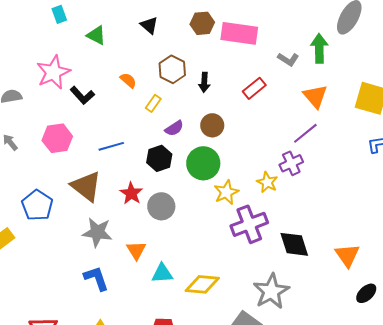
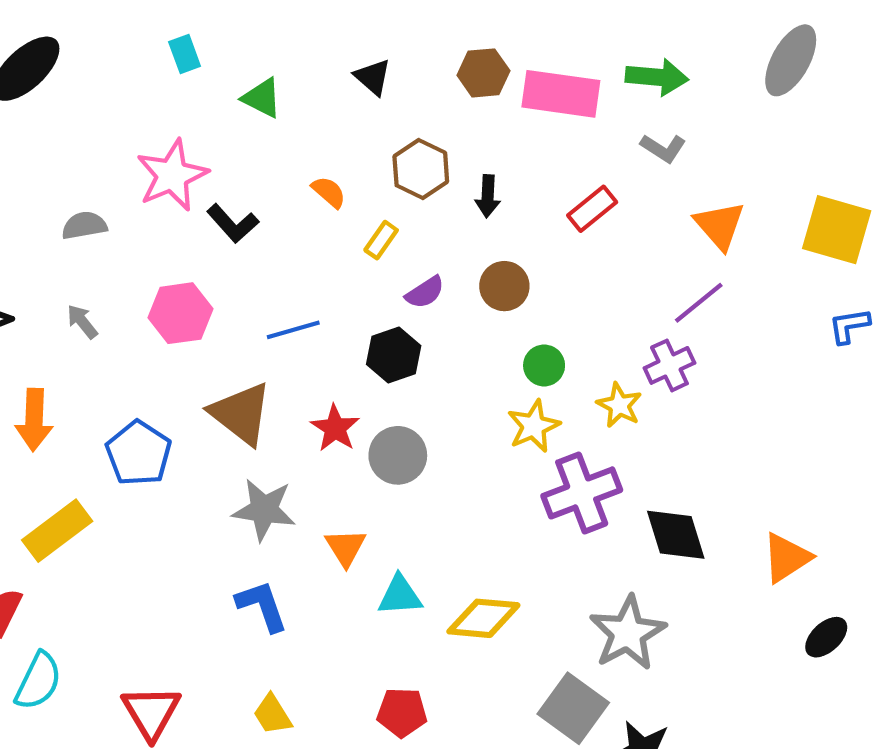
green arrow: (319, 48) -> (657, 77), moved, turned 96
green circle: (203, 163) -> (544, 365), moved, size x0.6
orange triangle: (347, 255) -> (787, 558), turned 32

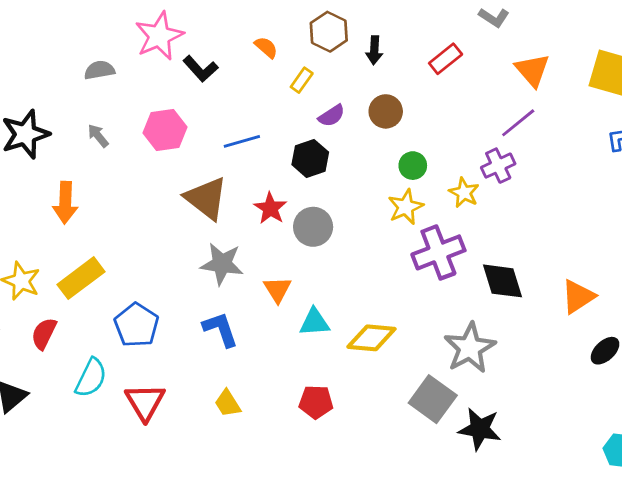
blue pentagon: (139, 453) -> (136, 325), moved
cyan semicircle: (38, 681) -> (91, 378), moved

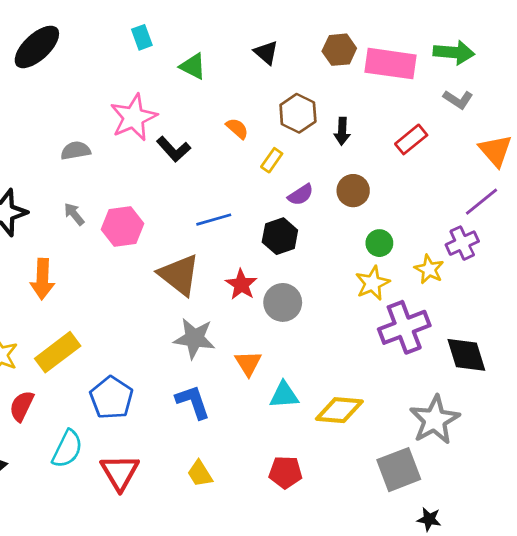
pink hexagon: (165, 130) -> (123, 226), moved
gray square: (433, 399) -> (399, 470), turned 33
black star: (480, 429) -> (429, 519), moved, size x0.6

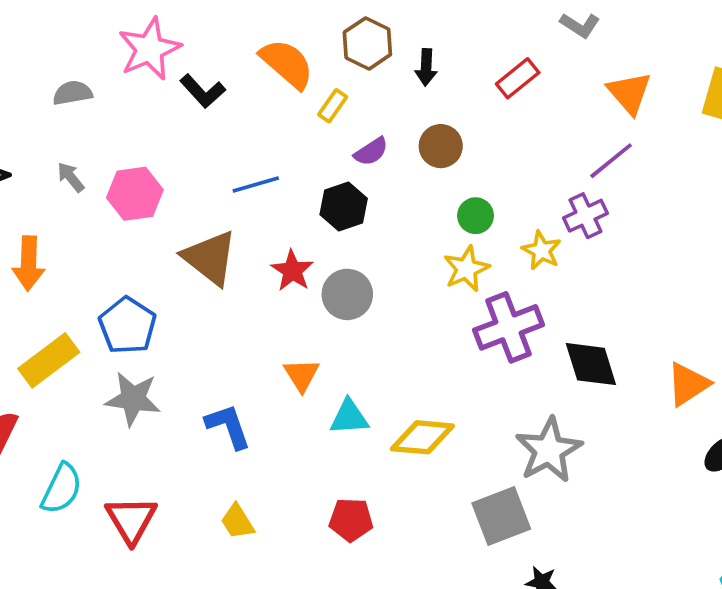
orange semicircle: (237, 128) -> (287, 64), size x1.8
gray star: (194, 338) -> (133, 399), moved
blue pentagon: (111, 398) -> (127, 326), moved

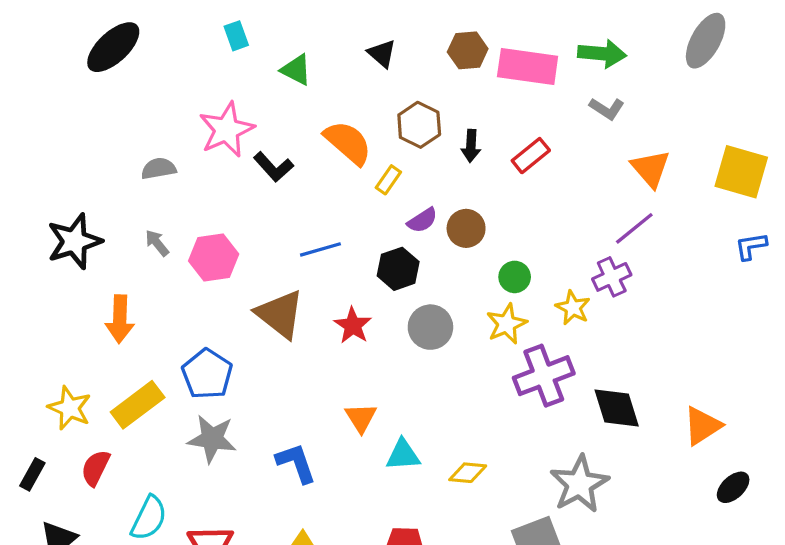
red rectangle: (518, 78) -> (531, 156), moved
brown circle: (441, 146) -> (466, 228), moved
gray circle: (347, 294) -> (430, 327), moved
yellow diamond: (422, 437) -> (468, 473), size x0.7

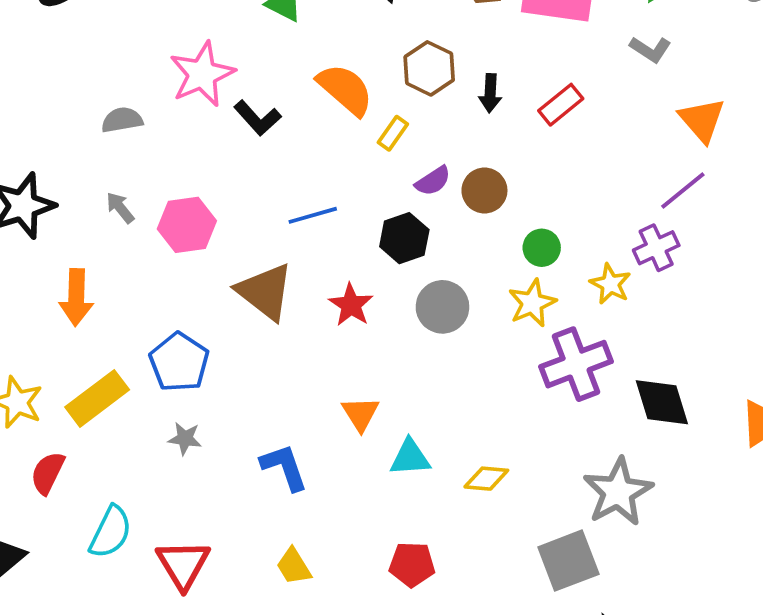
gray star: (212, 439) -> (185, 439), size x0.6

